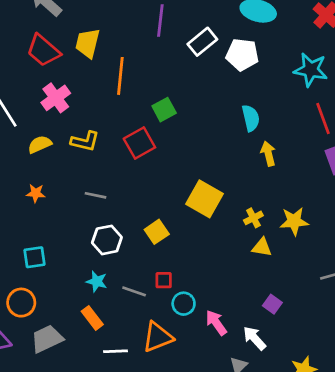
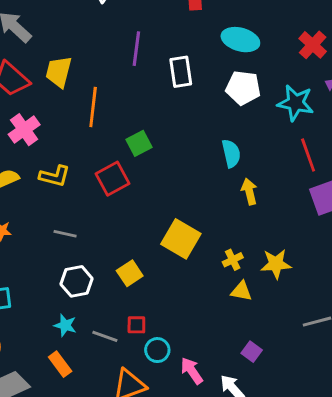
white rectangle: (202, 42) -> (181, 72), turned -60
white pentagon: (242, 55) -> (243, 88), moved

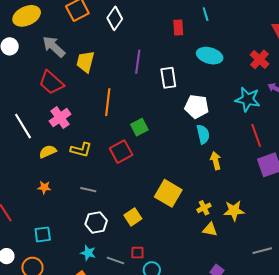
yellow trapezoid: (59, 72) -> (85, 62), moved
white pentagon: (243, 88) -> (197, 107), moved

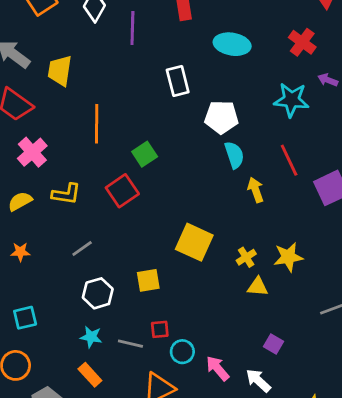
purple line: (138, 62) -> (132, 28), moved
red line: (256, 135) -> (289, 160), moved
gray line: (88, 190) -> (82, 249), turned -42
yellow square: (133, 217) -> (148, 280), turned 30

